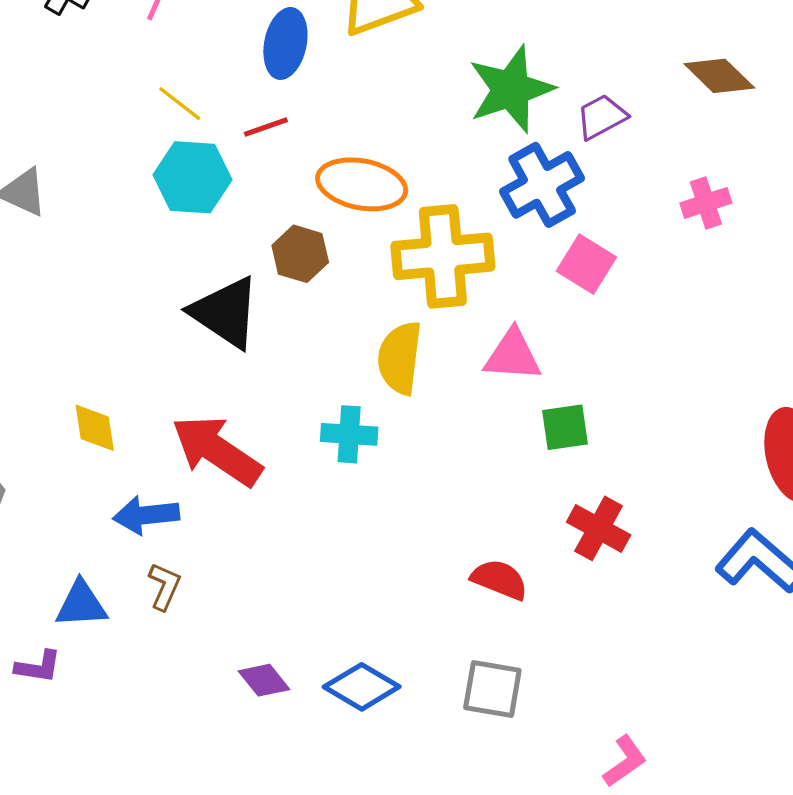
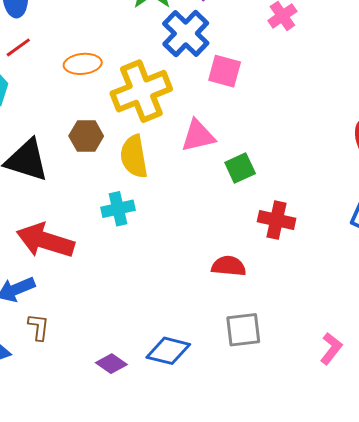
orange ellipse: (362, 184) -> (83, 64), size x0.7
brown hexagon: (300, 254) -> (86, 136), moved

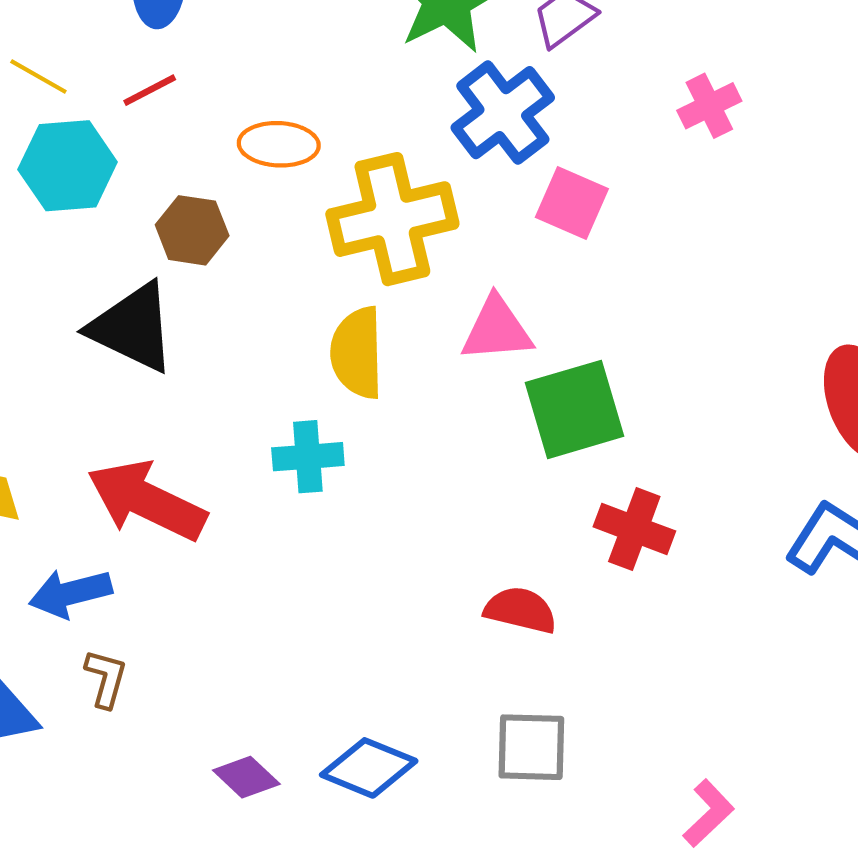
brown hexagon: (86, 136) -> (192, 230), moved
green square: (240, 168) -> (575, 409), size x1.6

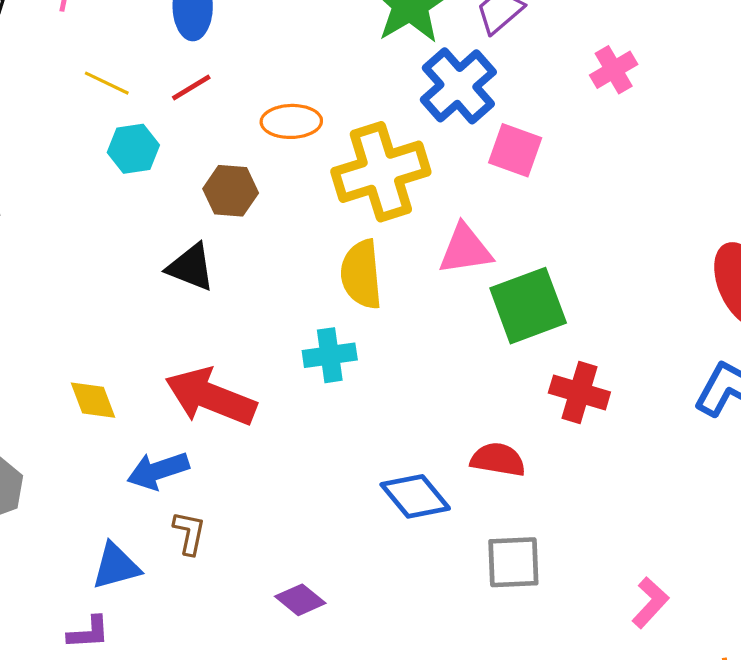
cyan hexagon: (68, 166) -> (133, 149), size x0.7
black triangle: (133, 328) -> (191, 267), size x0.7
blue diamond: (369, 768) -> (415, 496), moved, turned 32

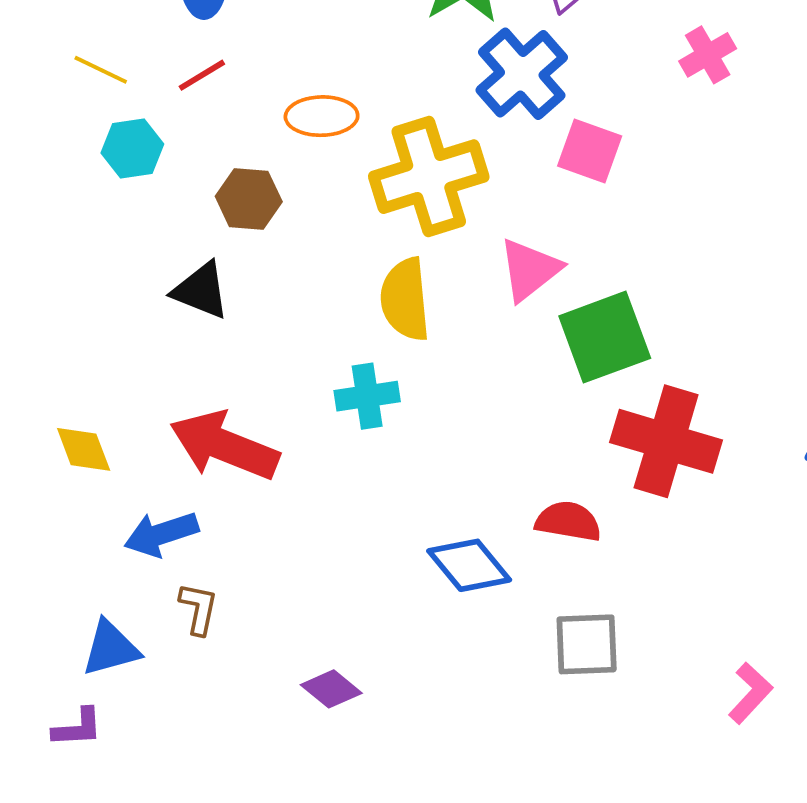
pink triangle: (465, 249) -> (530, 270), turned -30
red cross: (579, 392) -> (666, 441), size x1.5

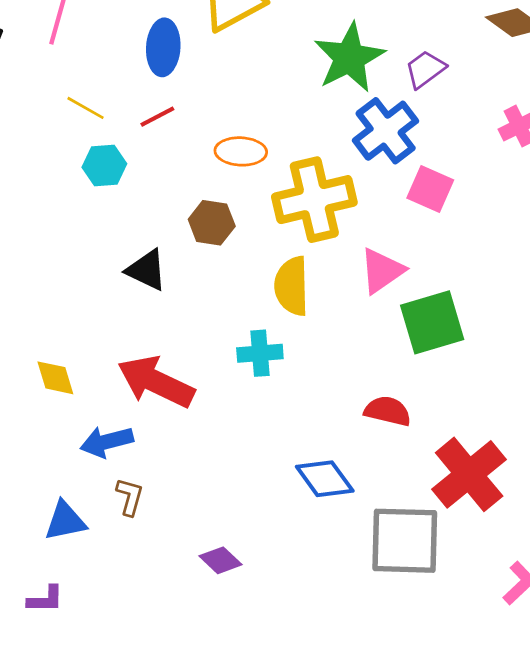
brown hexagon: (249, 199) -> (212, 223), moved
red cross: (666, 441) -> (469, 474), moved, turned 30
red semicircle: (568, 521) -> (388, 411), moved
gray square: (587, 644) -> (405, 541), size x1.5
purple L-shape: (78, 728) -> (45, 599), moved

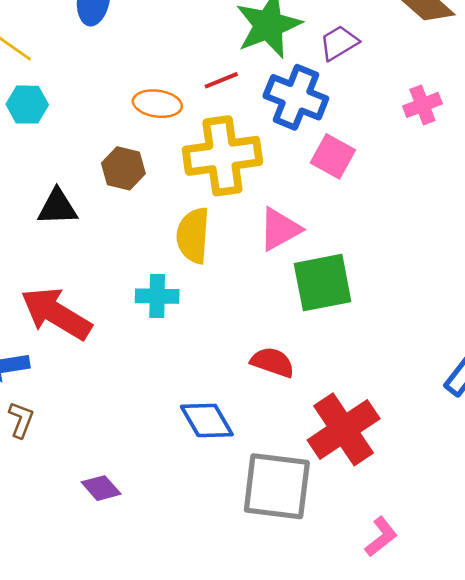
red line: (157, 117) -> (221, 80), moved
blue cross: (386, 131) -> (296, 97), turned -36
black triangle: (147, 270) -> (58, 207), turned -33

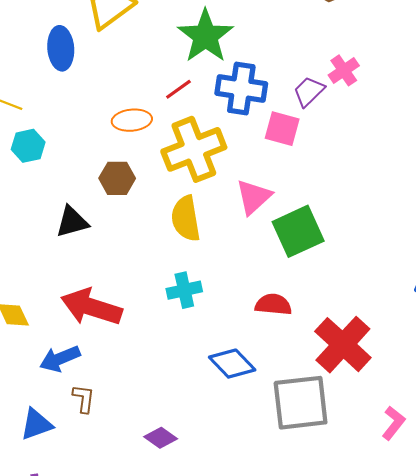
purple trapezoid: (339, 43) -> (309, 91), moved
cyan cross: (157, 296) -> (184, 290), moved

